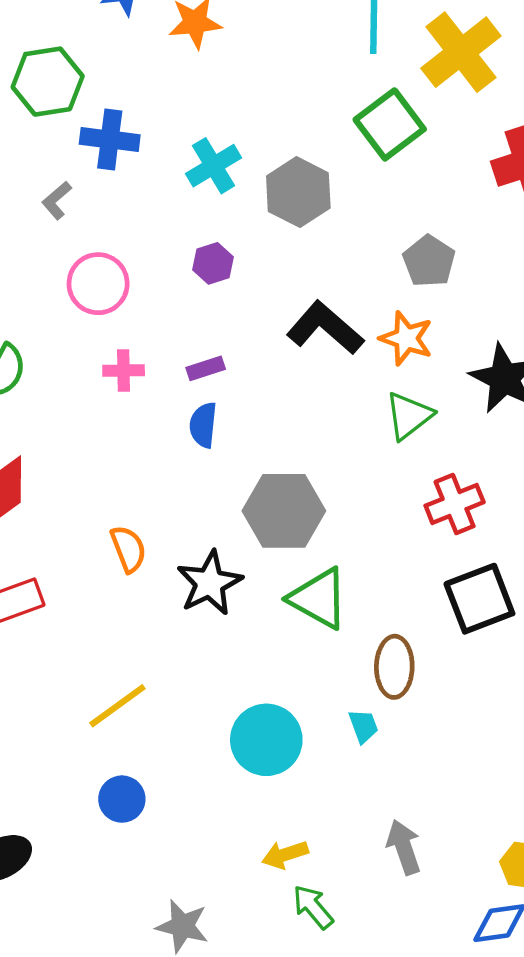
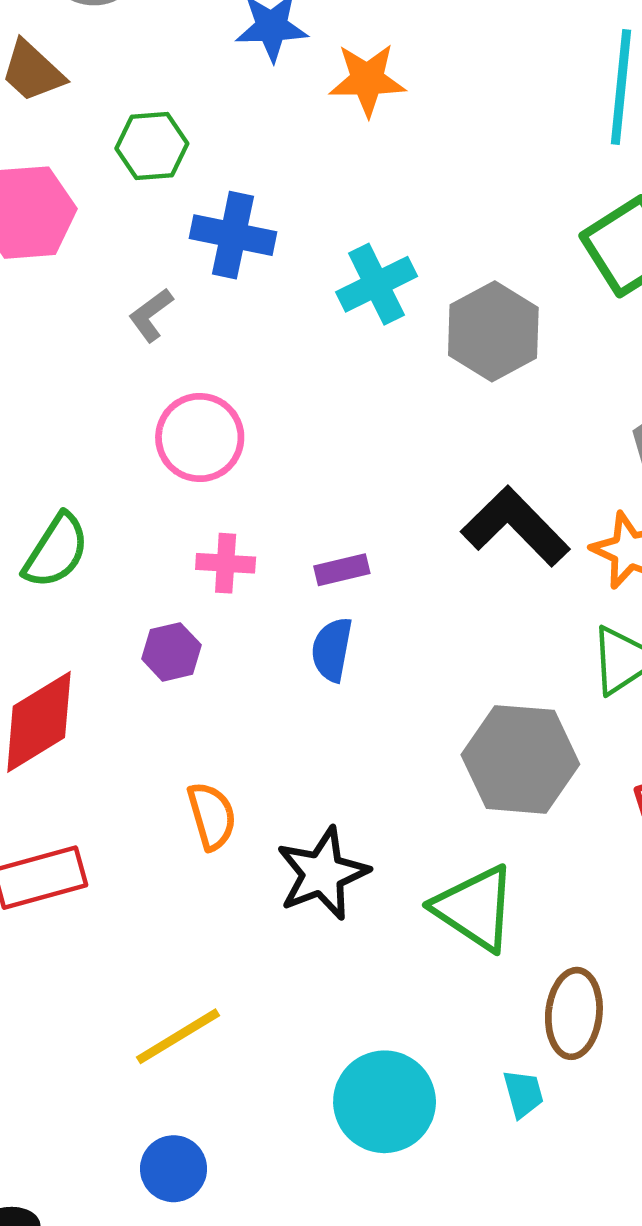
green hexagon: (48, 82) -> (152, 146), size x0.7
purple hexagon: (213, 263) -> (171, 652), moved
gray hexagon: (284, 511) -> (520, 759), moved

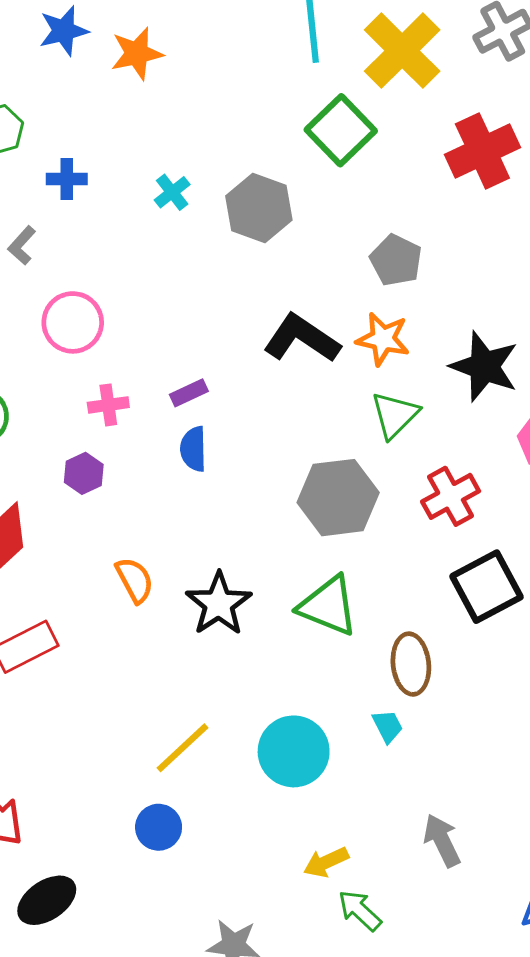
blue cross: (233, 235) -> (67, 179), size x0.7
cyan cross: (377, 284) -> (172, 192), size x0.7
yellow line: (178, 1036) -> (183, 748), moved

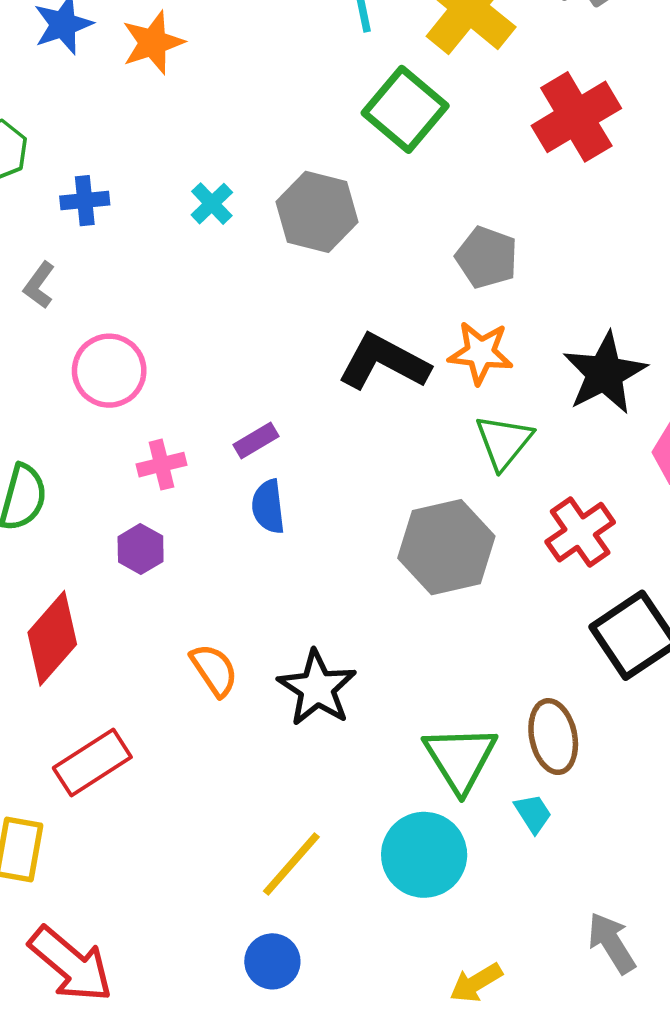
black star: (484, 366) -> (605, 373), turned 30
green triangle: (328, 606) -> (460, 758), moved, turned 42

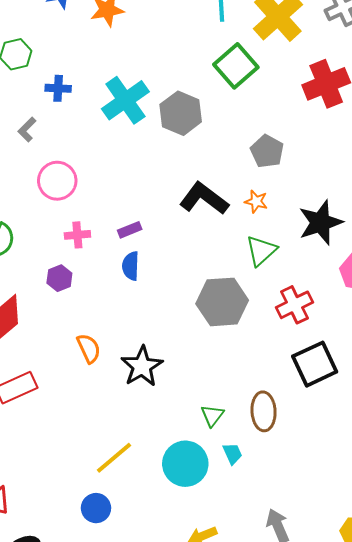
cyan cross: (212, 204) -> (125, 100), size x2.0
orange star: (481, 353) -> (256, 201), size x0.7
green triangle: (460, 758) -> (212, 415), size x0.6
cyan trapezoid: (533, 813) -> (232, 454), moved

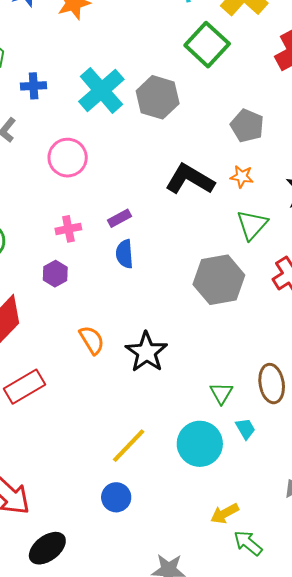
pink circle: (57, 181) -> (68, 158), moved

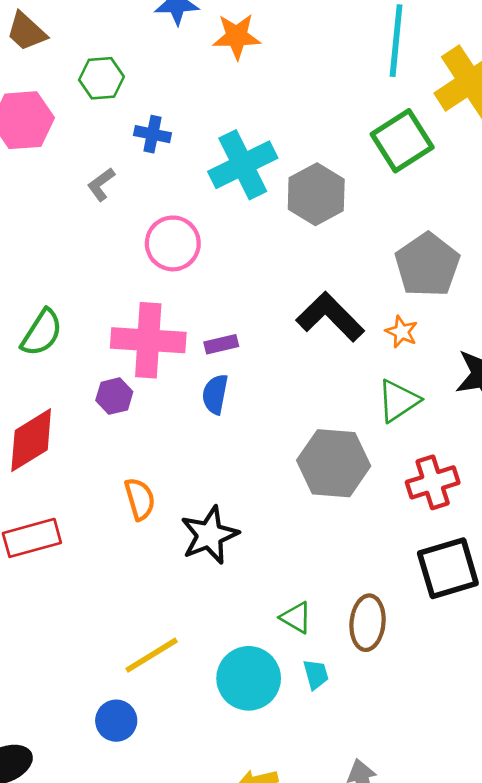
gray pentagon: (247, 126) -> (427, 265), size x1.4
pink cross: (68, 229) -> (148, 340), size x2.0
green triangle: (221, 393) -> (296, 618), turned -45

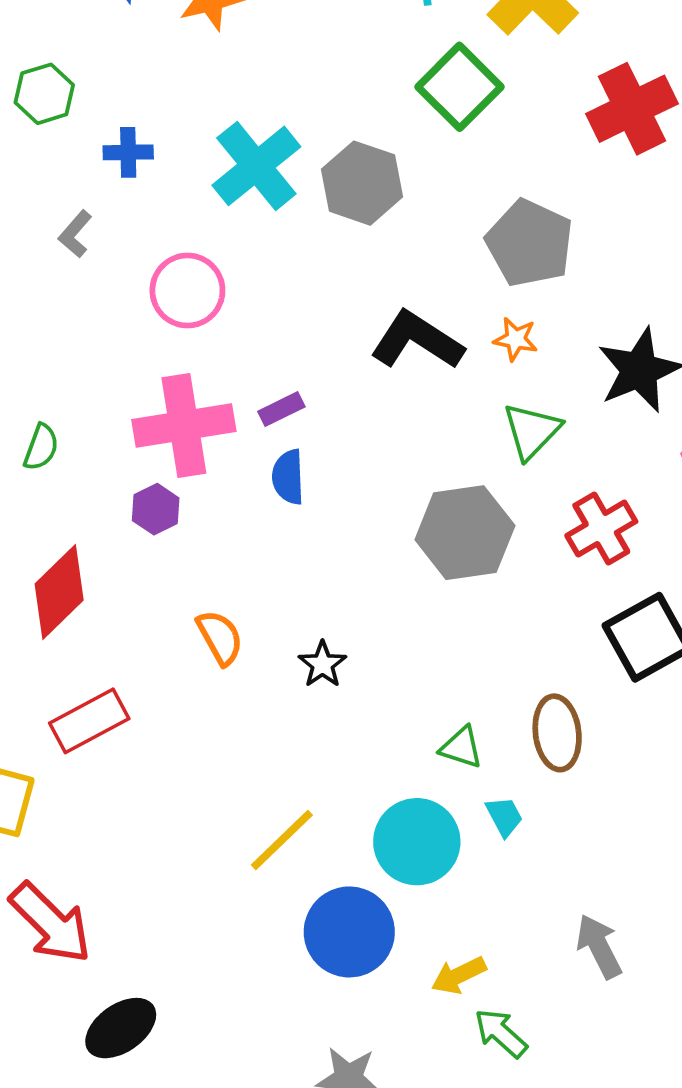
green semicircle: (42, 333) -> (41, 447), size x0.7
black star: (209, 535) -> (322, 664), size x0.6
blue circle: (116, 721) -> (349, 932), moved, size x1.6

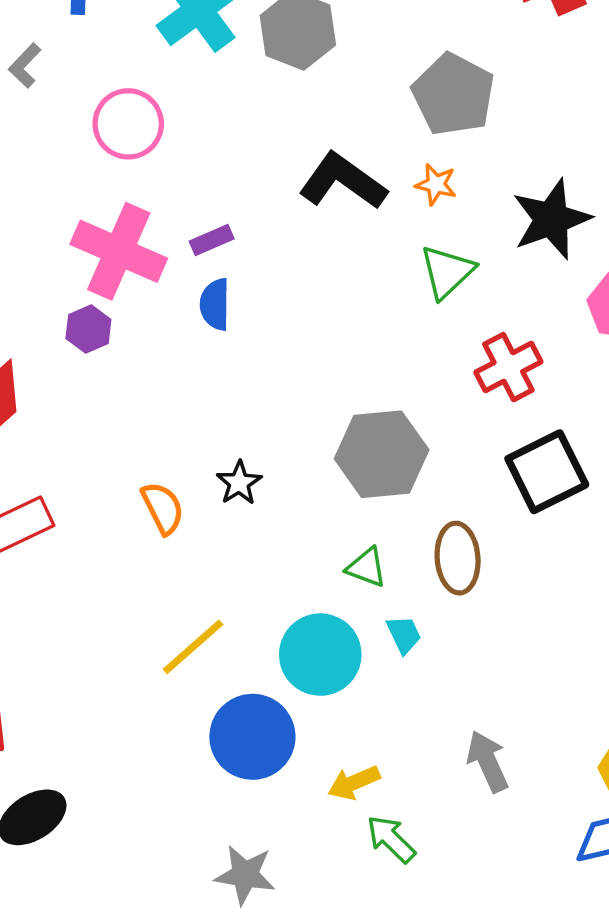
pink cross: (184, 426) -> (119, 251), turned 30
gray hexagon: (465, 533) -> (382, 454), moved
orange semicircle: (220, 637) -> (163, 508), moved

